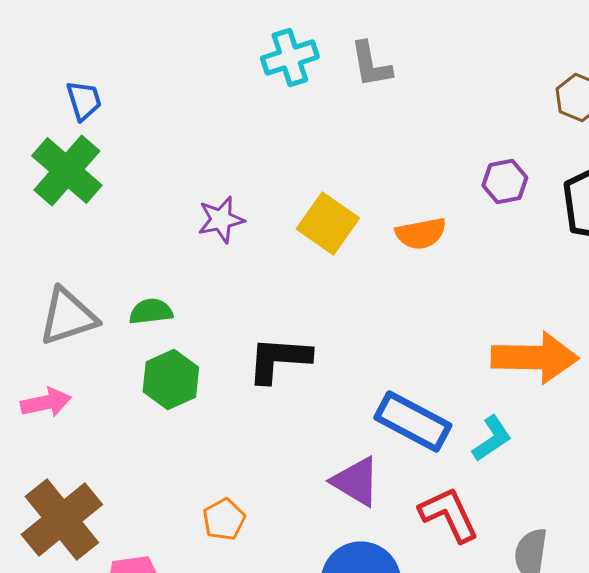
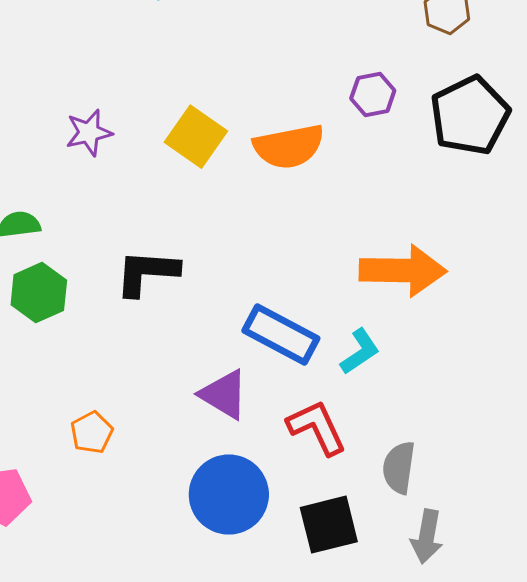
orange semicircle: (421, 234) -> (289, 147), size x1.4

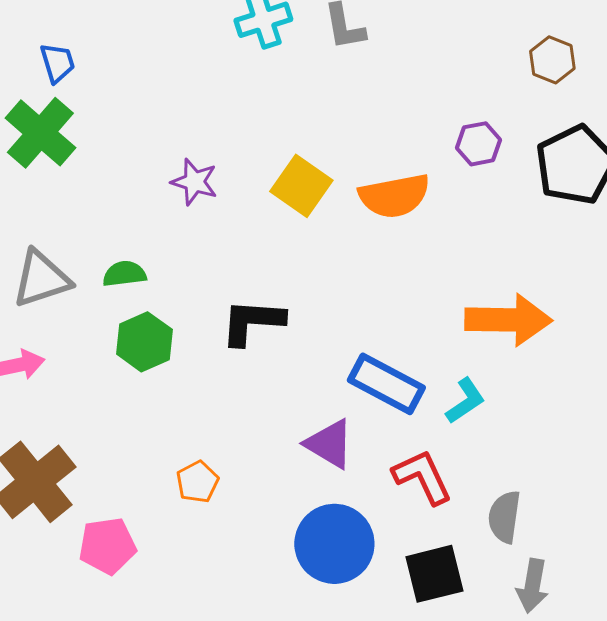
purple star: (89, 133) -> (194, 182), turned 30

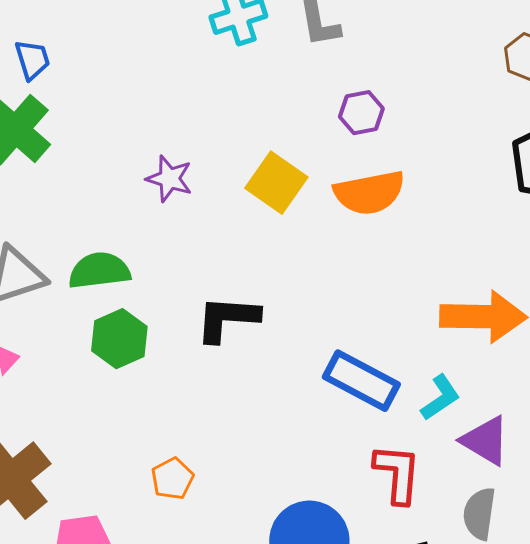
purple hexagon: (478, 144) -> (361, 113), moved
green semicircle: (124, 274) -> (99, 271), size x1.4
purple triangle: (329, 444) -> (485, 441), moved
red L-shape: (422, 477) -> (397, 474), turned 30

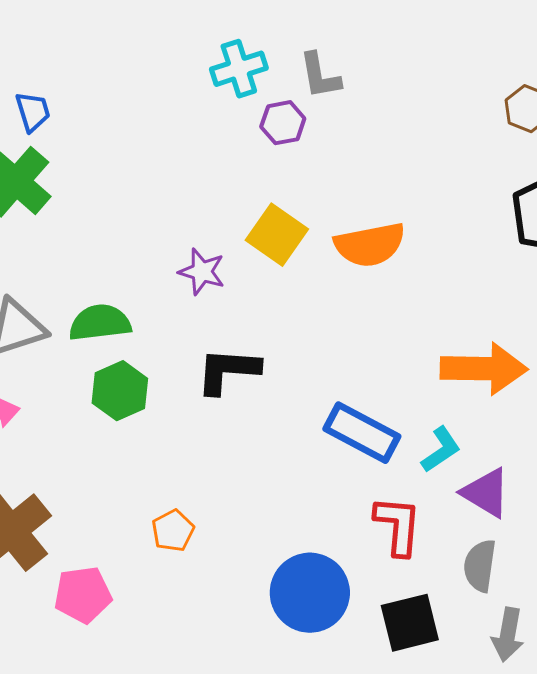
purple hexagon: (361, 113) -> (283, 123), moved
purple star: (169, 179) -> (202, 272), moved

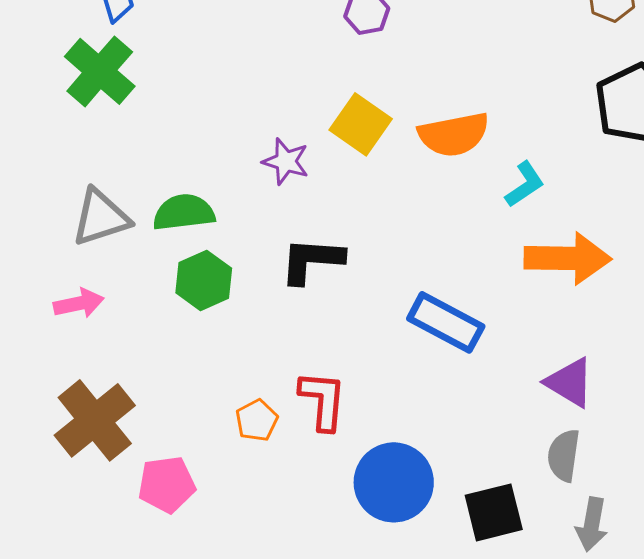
cyan L-shape: (441, 450) -> (525, 184), moved
red L-shape: (398, 526) -> (323, 400), moved

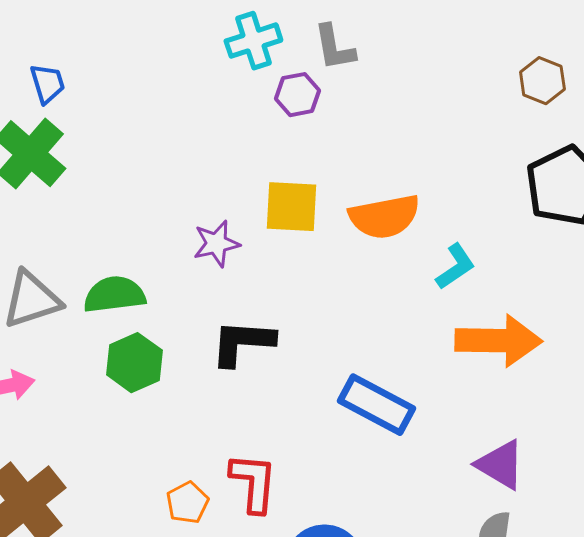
yellow square: (361, 124) -> (291, 207), turned -32
purple star: (286, 161) -> (216, 244), turned -30

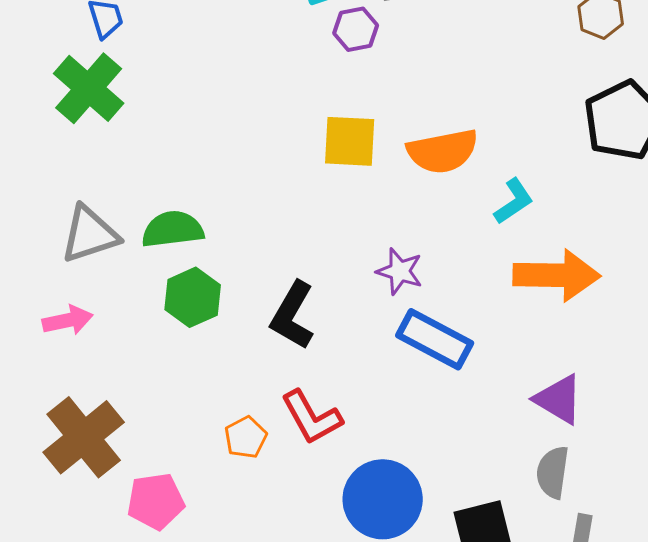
purple star: (216, 244) -> (400, 271), moved, turned 30
black L-shape: (242, 343) -> (293, 315), moved, turned -64
red L-shape: (253, 483) -> (312, 417), turned 146

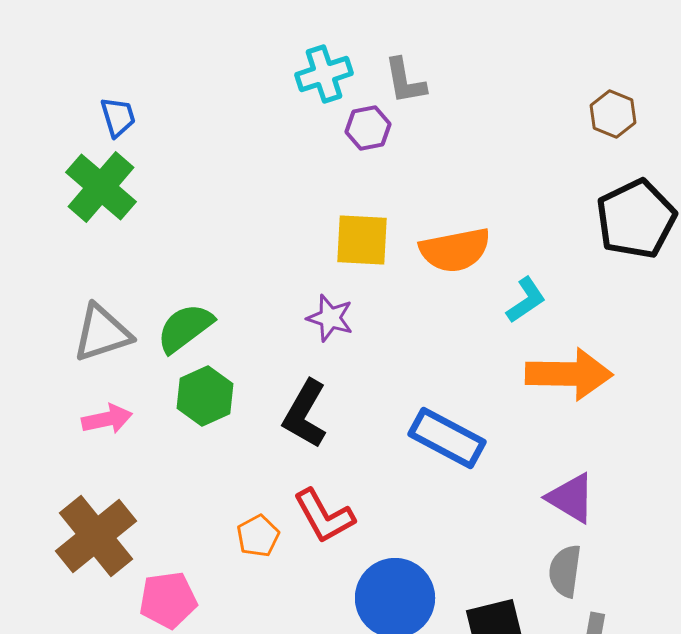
green semicircle: (173, 229) -> (185, 328), turned -30
purple star: (400, 271) -> (330, 318), moved
pink arrow: (68, 320) -> (107, 419), moved

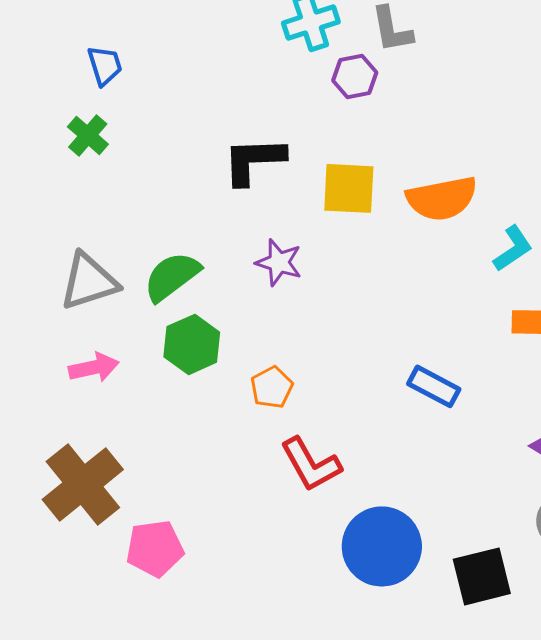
green cross: (101, 187) -> (88, 135), size x0.6
purple star: (330, 318) -> (279, 262), moved
black L-shape: (305, 414) -> (254, 160), moved, turned 58
blue rectangle: (447, 438) -> (434, 386), size x0.7
orange pentagon: (258, 536) -> (272, 387), moved

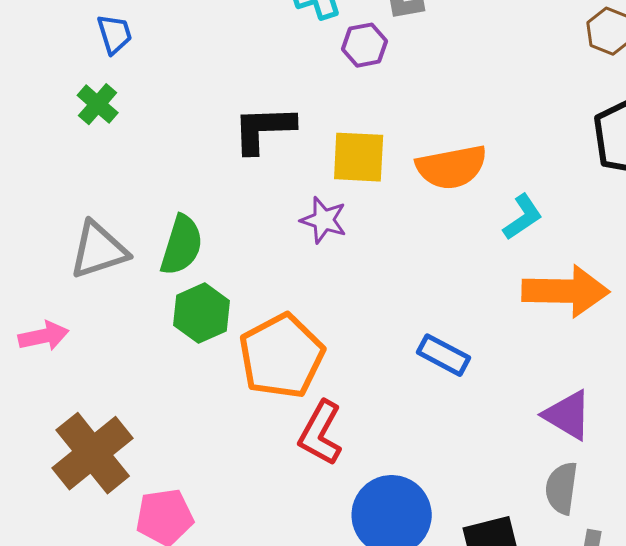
purple star: (279, 262) -> (324, 220), moved
green semicircle: (172, 276) -> (182, 245), turned 144
pink arrow: (94, 367) -> (44, 336), moved
orange pentagon: (272, 387) -> (282, 356), size x2.0
red L-shape: (311, 464) -> (321, 433), turned 58

